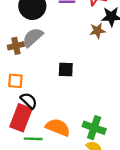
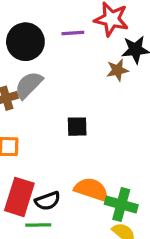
black semicircle: (29, 101) -> (48, 201), moved, turned 120
orange semicircle: (58, 127) -> (91, 189), moved

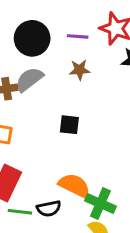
brown star: (117, 70) -> (80, 70), moved
black semicircle: (48, 201) -> (49, 208), moved

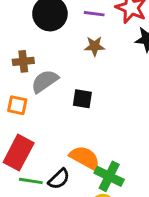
gray semicircle: (29, 79) -> (45, 81), moved
black semicircle: (49, 208) -> (59, 179), turned -35

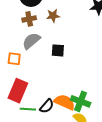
brown star: (95, 46) -> (53, 16), moved
brown cross: (23, 61) -> (29, 19), moved
orange semicircle: (85, 158) -> (65, 102), moved

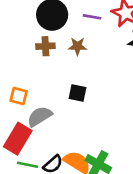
gray semicircle: (31, 41) -> (40, 116), moved

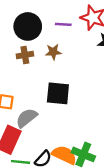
black square: (78, 93) -> (58, 93), size x1.5

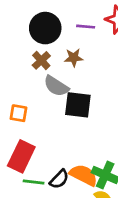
brown cross: (25, 55) -> (41, 60), turned -35
gray semicircle: (27, 118) -> (56, 86), moved, turned -110

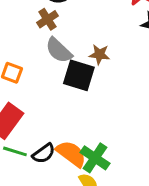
brown star: (74, 58) -> (99, 54), moved

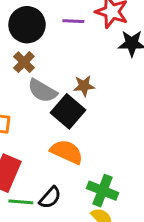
black square: (79, 75) -> (68, 111), turned 36
orange semicircle: (71, 154) -> (67, 152), moved

